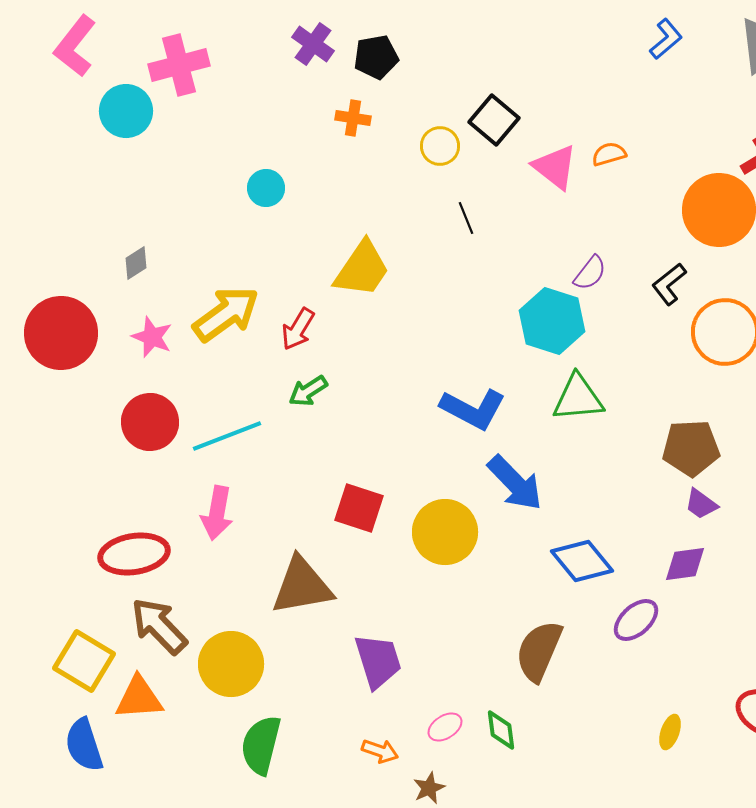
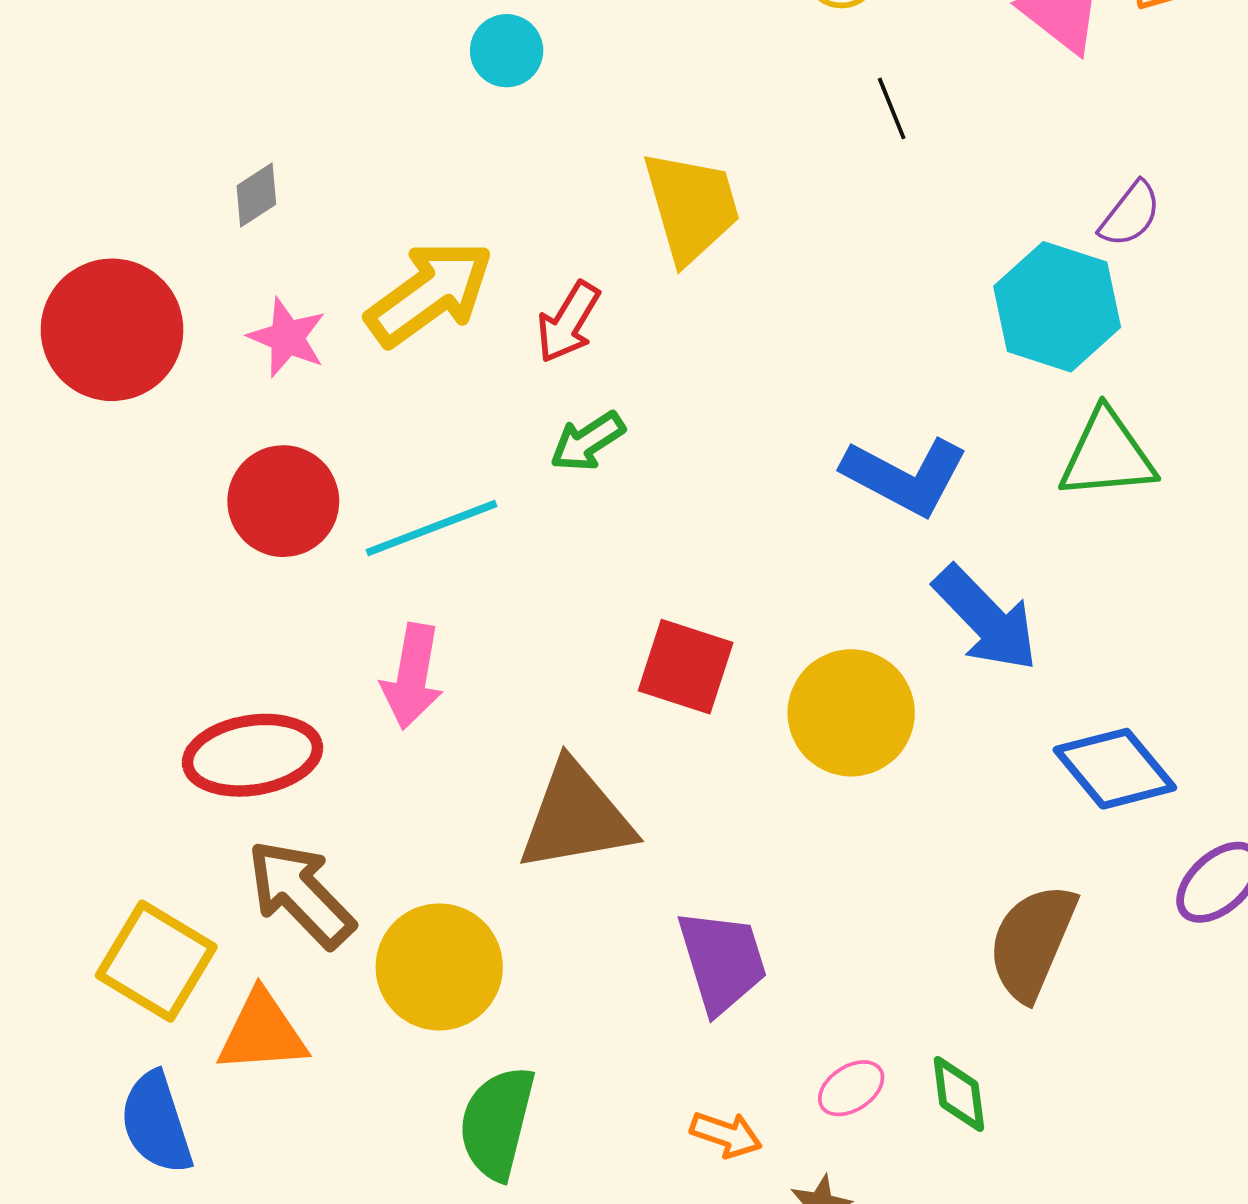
yellow trapezoid: (362, 269) -> (691, 207), turned -50

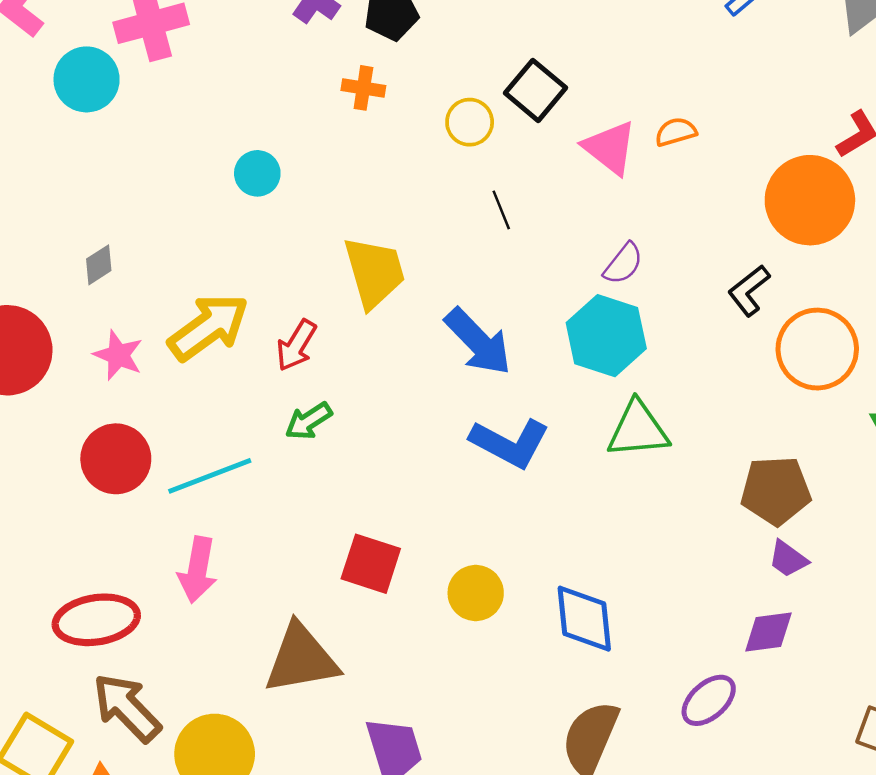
purple semicircle: (1130, 214) -> (623, 264), moved
blue arrow: (986, 619) -> (478, 342), moved
yellow circle: (851, 713) -> (476, 593), size x0.7
blue diamond: (1115, 769) -> (584, 619), moved, turned 34

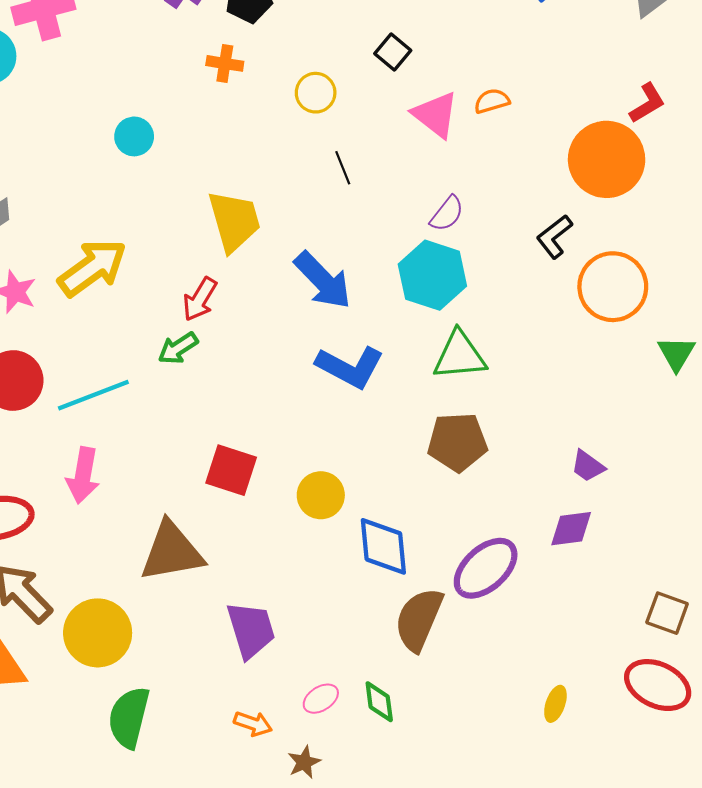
black square: (535, 90) -> (393, 52), moved, size x0.7
red arrow: (296, 345) -> (200, 299), moved
brown pentagon: (776, 491) -> (457, 442), moved
blue diamond: (584, 619) -> (383, 546), moved
purple ellipse: (709, 700) -> (486, 568), moved, size x1.4

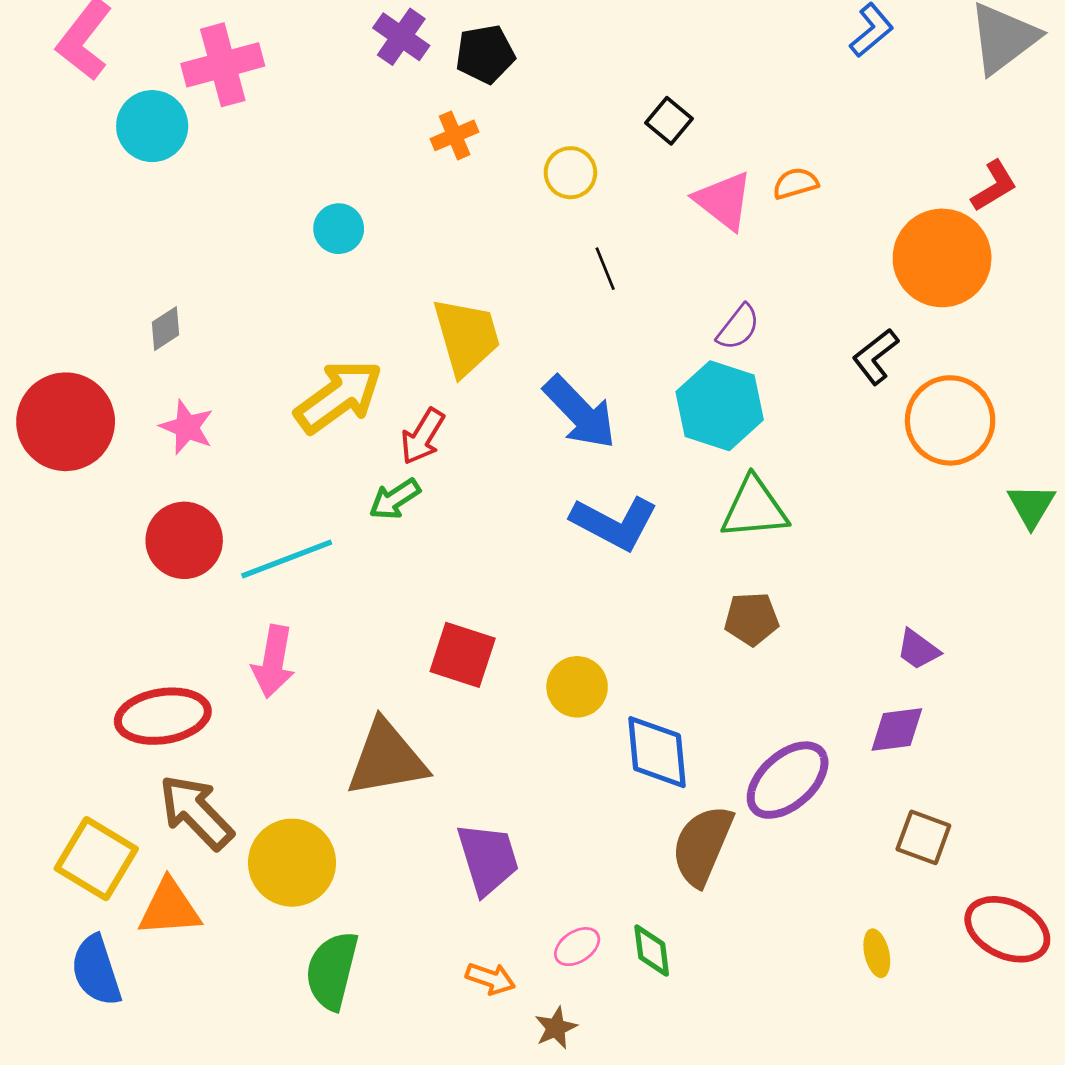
orange cross: (225, 63) -> (455, 135), turned -32
yellow arrow: (92, 268) -> (339, 396), moved
brown pentagon: (457, 442) -> (752, 619), size x0.7
brown square: (667, 613) -> (923, 837), moved
yellow ellipse: (555, 704) -> (877, 953), turned -32

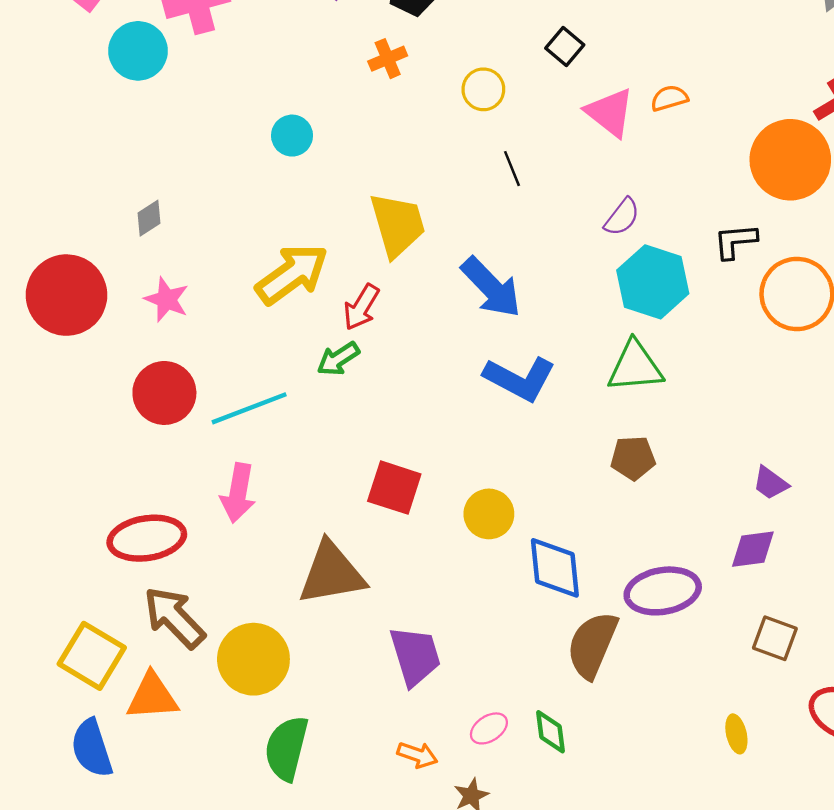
black L-shape: (875, 357) -> (735, 241), turned 33
cyan hexagon: (720, 406) -> (653, 282), moved
purple ellipse: (788, 780) -> (663, 591), turned 32

